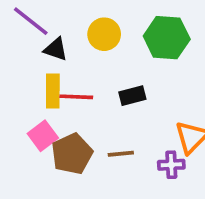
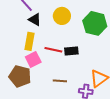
red line: (76, 97) -> (53, 50), moved
pink square: (43, 136) -> (33, 59), moved
brown pentagon: (72, 154) -> (20, 76), moved, turned 30

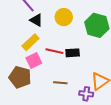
yellow rectangle: (30, 41) -> (30, 42), turned 36

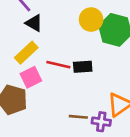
yellow circle: (64, 17) -> (91, 20), moved
brown line: (60, 83) -> (78, 117), moved

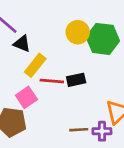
yellow rectangle: (26, 53) -> (35, 65), moved

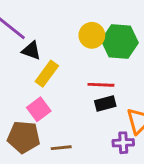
black rectangle: (76, 80) -> (105, 104), moved
red line: (52, 81) -> (101, 85), moved
brown line: (79, 130) -> (61, 148), moved

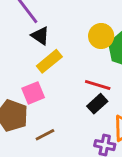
black rectangle: (105, 104) -> (97, 104), turned -42
brown line: (61, 148) -> (45, 135), turned -36

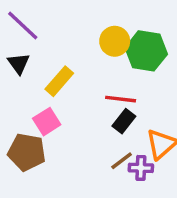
black triangle: (40, 36) -> (19, 64), moved, turned 30
brown line: (45, 135) -> (122, 161), moved

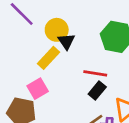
yellow circle: (115, 41) -> (57, 30), moved
black triangle: (19, 64) -> (66, 41), moved

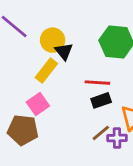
black rectangle: (97, 90) -> (101, 100), turned 36

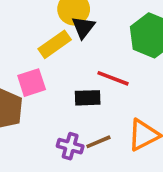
black rectangle: (101, 100) -> (88, 98), moved
purple cross: (117, 138) -> (70, 146), moved

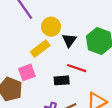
black triangle: (83, 27) -> (69, 40), moved

